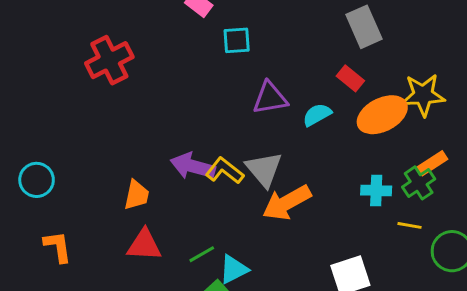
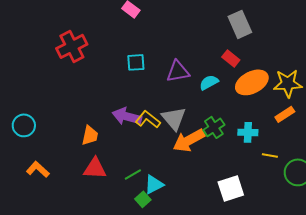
cyan square: (237, 40) -> (136, 62), moved
yellow star: (423, 95) -> (288, 83), moved
green cross: (419, 183) -> (214, 127), moved
orange L-shape: (58, 247) -> (38, 169), turned -40

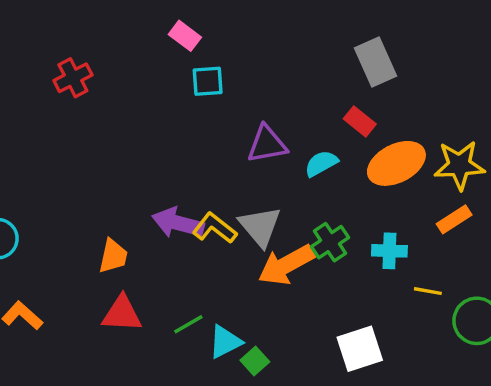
red cross: (72, 46) -> (73, 78), moved, size x0.7
cyan square: (136, 62) -> (208, 81), moved
green square: (143, 199) -> (255, 361), moved

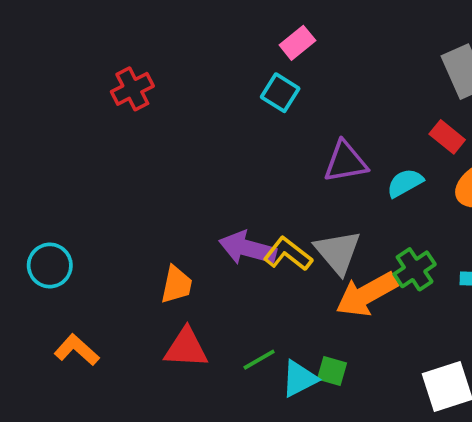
pink rectangle: (185, 36) -> (297, 43), moved, turned -76
cyan square: (208, 81) -> (280, 93), turned 36
green square: (255, 361) -> (332, 371), moved, turned -32

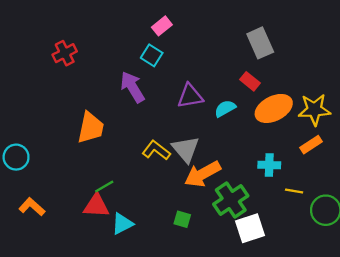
purple arrow: (248, 248) -> (132, 87), moved, turned 44
green cross: (415, 269) -> (231, 200), moved, size x1.4
orange trapezoid: (176, 285) -> (91, 128), moved, size x1.4
green line: (259, 360) -> (104, 186), moved
cyan triangle: (299, 379) -> (122, 224), moved

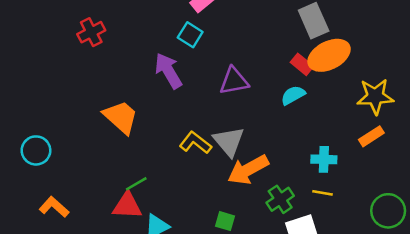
cyan semicircle: (225, 108) -> (293, 95), moved
orange ellipse: (274, 108) -> (329, 55), moved
orange trapezoid: (91, 128) -> (121, 117), turned -60
yellow line: (294, 191) -> (323, 193), moved
green cross: (231, 200) -> (280, 199), size x0.7

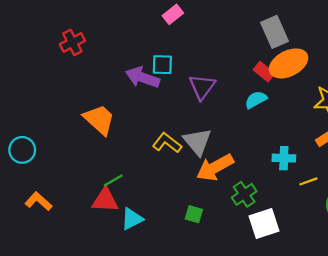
cyan square: (190, 35) -> (162, 65), moved, turned -30
purple arrow: (168, 71) -> (142, 77), turned -40
purple triangle: (234, 81) -> (202, 87), turned -44
yellow line: (323, 193) -> (308, 181), moved, turned -30

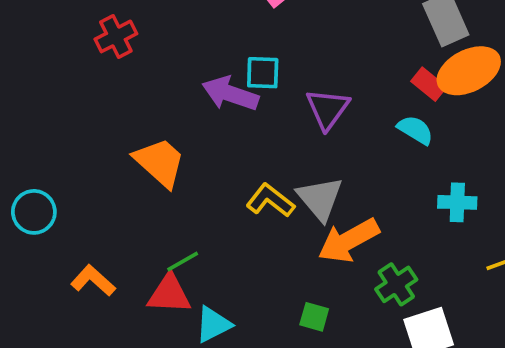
cyan semicircle: (256, 100) -> (415, 130), turned 60
cyan cross: (284, 158) -> (457, 202), moved
orange L-shape: (39, 201) -> (93, 281), moved

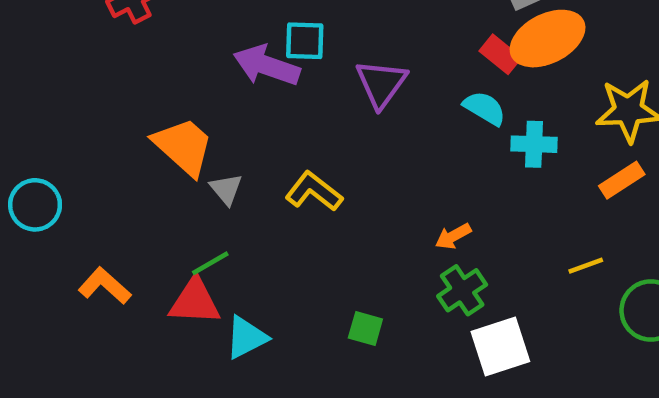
gray triangle: (320, 199) -> (226, 189), moved, size x0.6
cyan cross: (457, 202) -> (534, 144), moved
orange arrow: (349, 241) -> (453, 236), moved, size x0.5

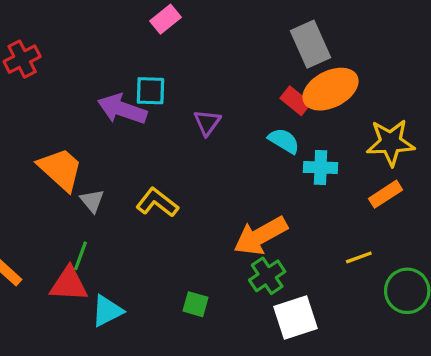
purple triangle: (381, 83) -> (207, 122), size x0.7
orange arrow: (453, 236) -> (260, 236), size x2.0
green line: (210, 263) -> (80, 256), turned -40

